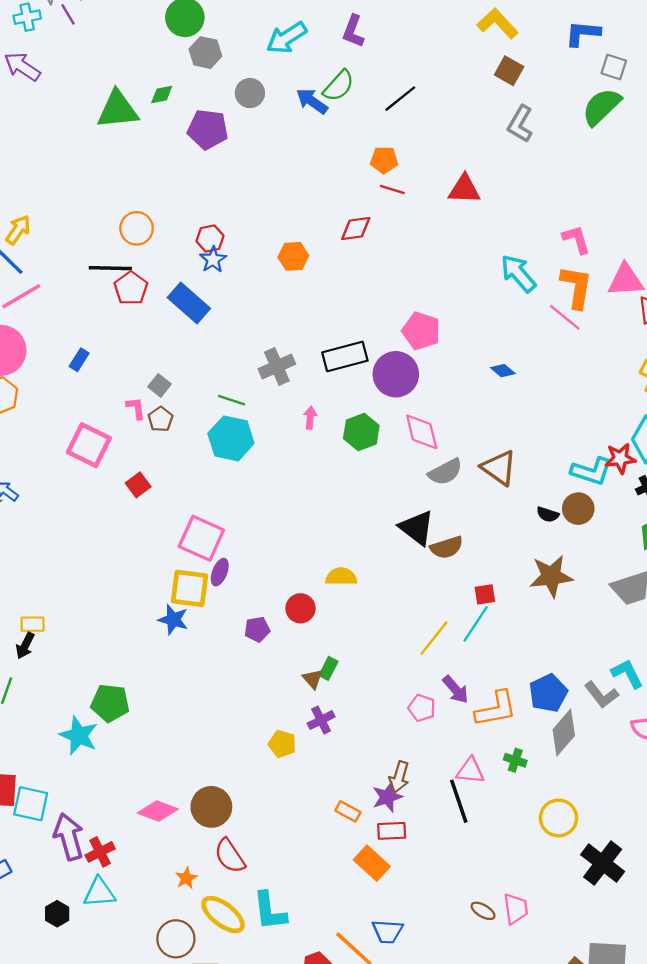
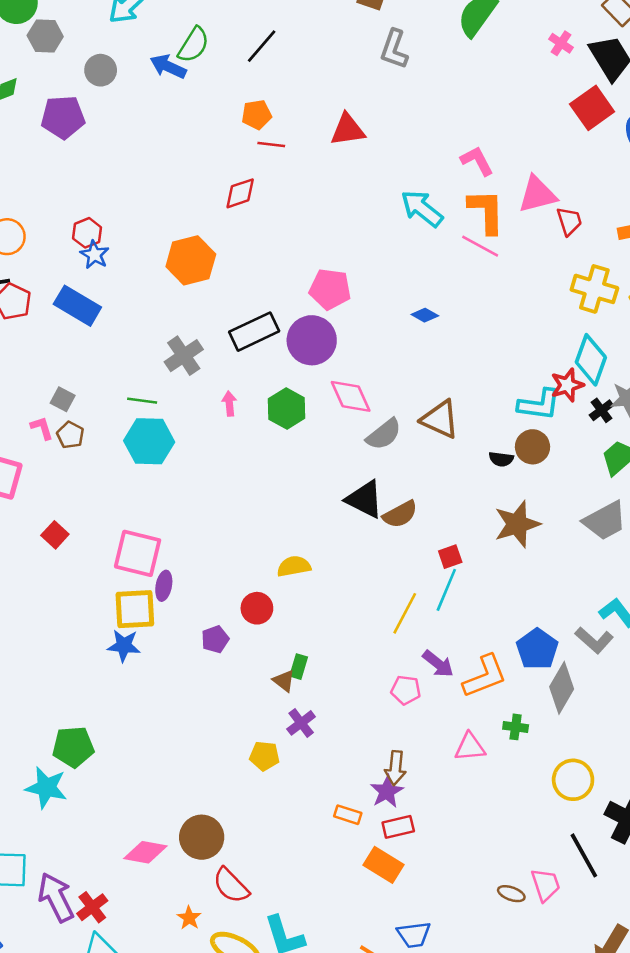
orange hexagon: (293, 256) -> (191, 260), moved, size x1.5
red square: (138, 485) -> (55, 535), moved
black line: (459, 801) -> (584, 855), moved

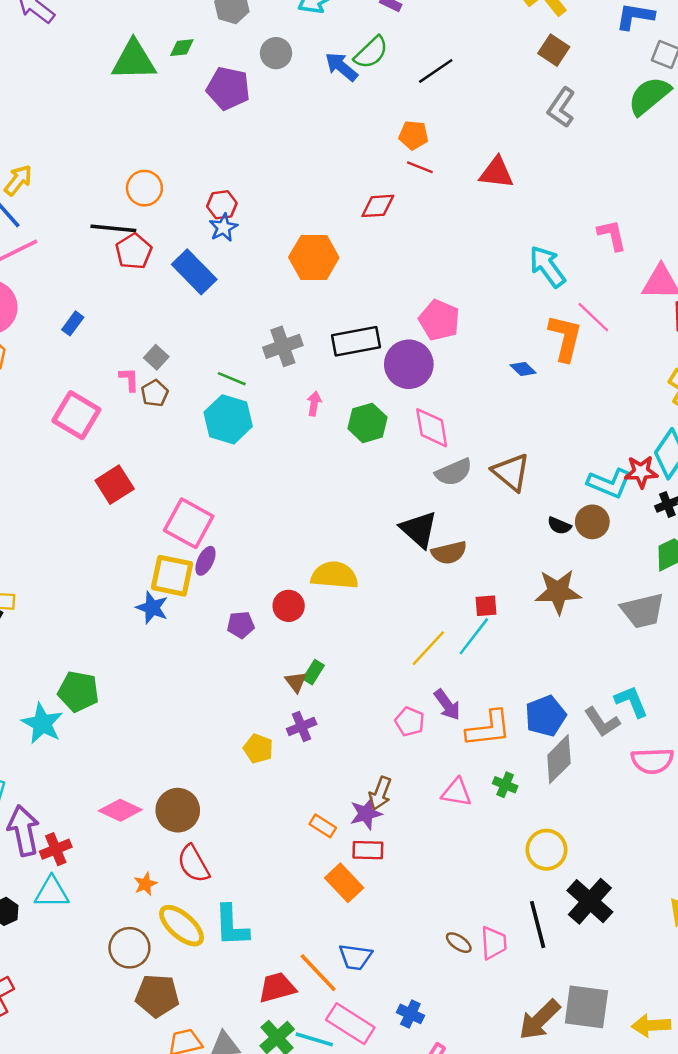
orange L-shape: (486, 211) -> (565, 338), moved
red square: (55, 535) -> (115, 485), size x1.4
yellow semicircle: (294, 566) -> (334, 575), size x1.4

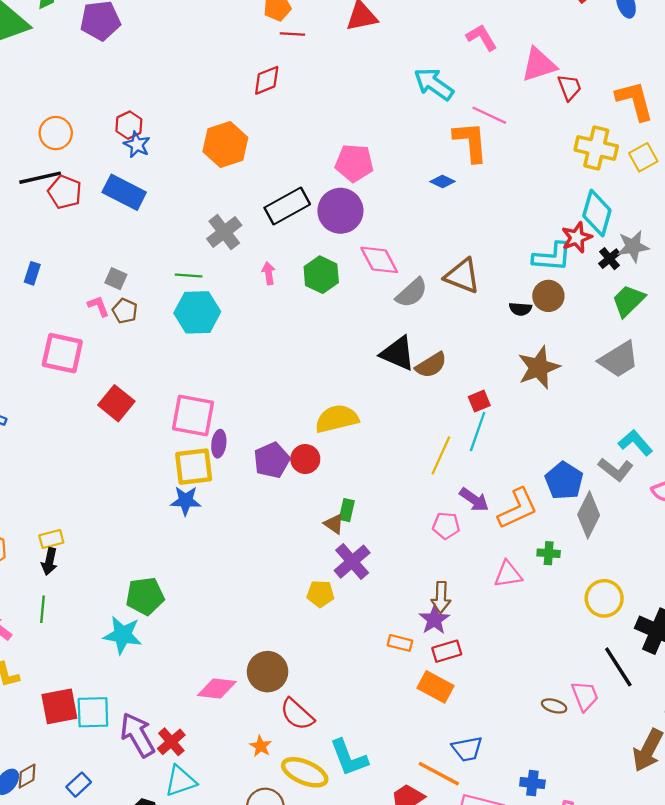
purple pentagon: (241, 625) -> (272, 460), moved, size x1.4
purple cross: (302, 726) -> (352, 562), size x1.4

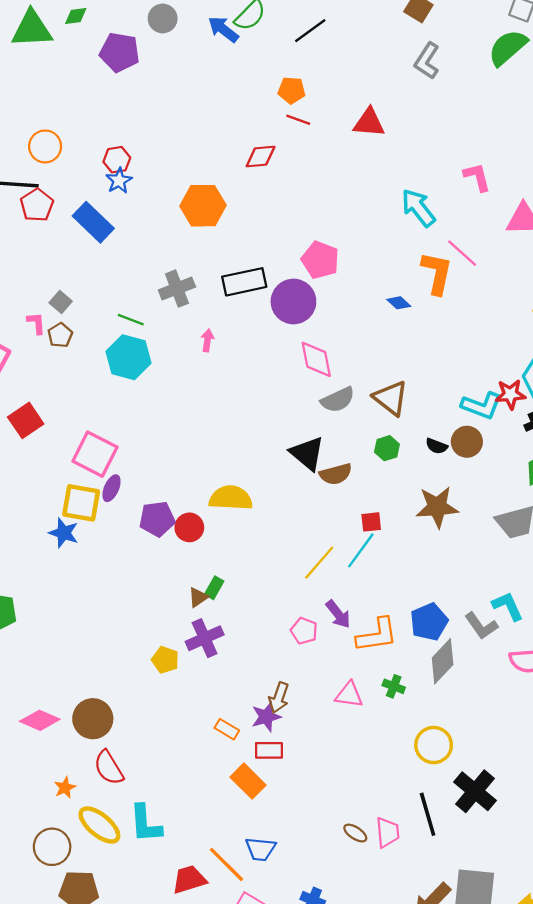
green hexagon: (321, 275) -> (387, 448), moved, size x0.7
brown triangle: (334, 524) -> (198, 597), turned 35

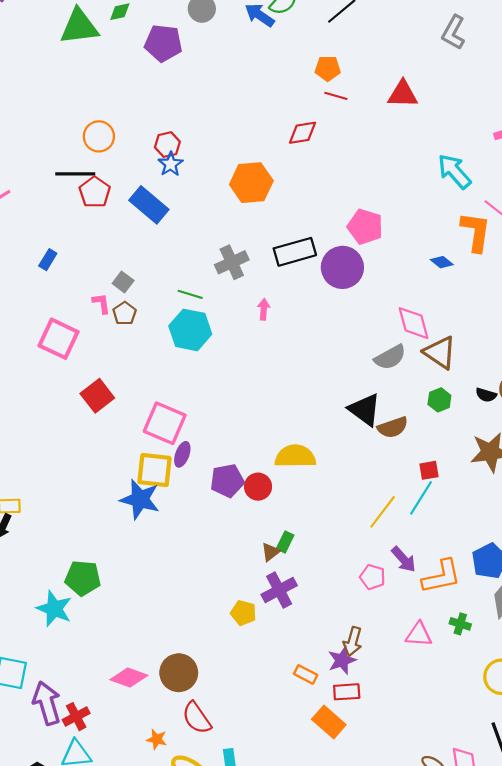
pink diamond: (316, 359) -> (414, 323), moved
blue star: (64, 533) -> (140, 499), size x1.4
orange star: (65, 788) -> (157, 739), turned -30

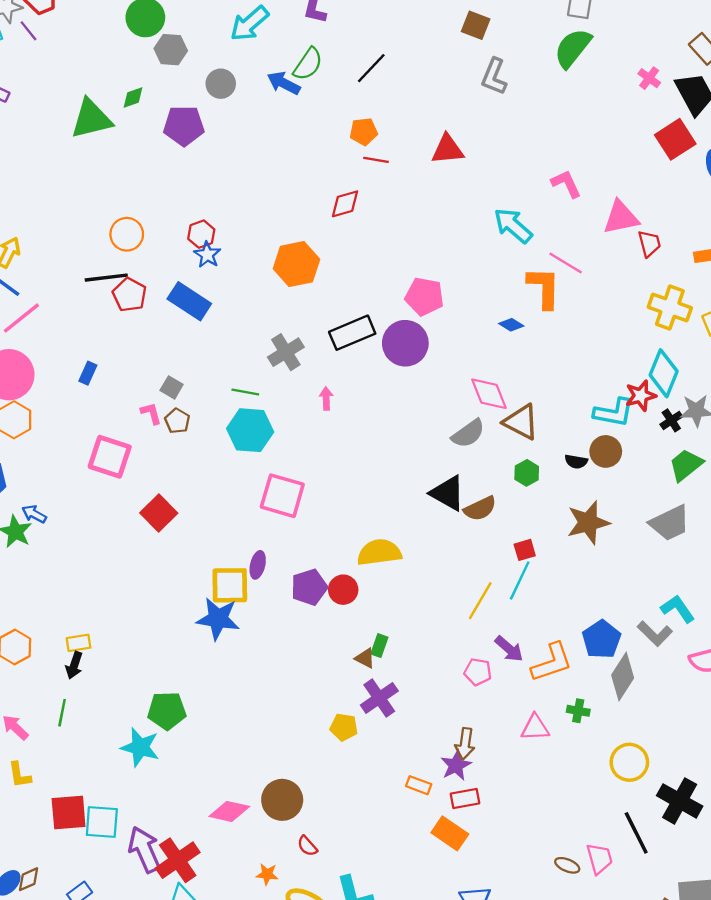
pink square: (165, 423) -> (282, 496), moved
brown triangle: (271, 552) -> (365, 658), turned -48
red cross: (76, 717) -> (178, 860), size x1.5
red semicircle: (197, 718) -> (307, 846), size x0.6

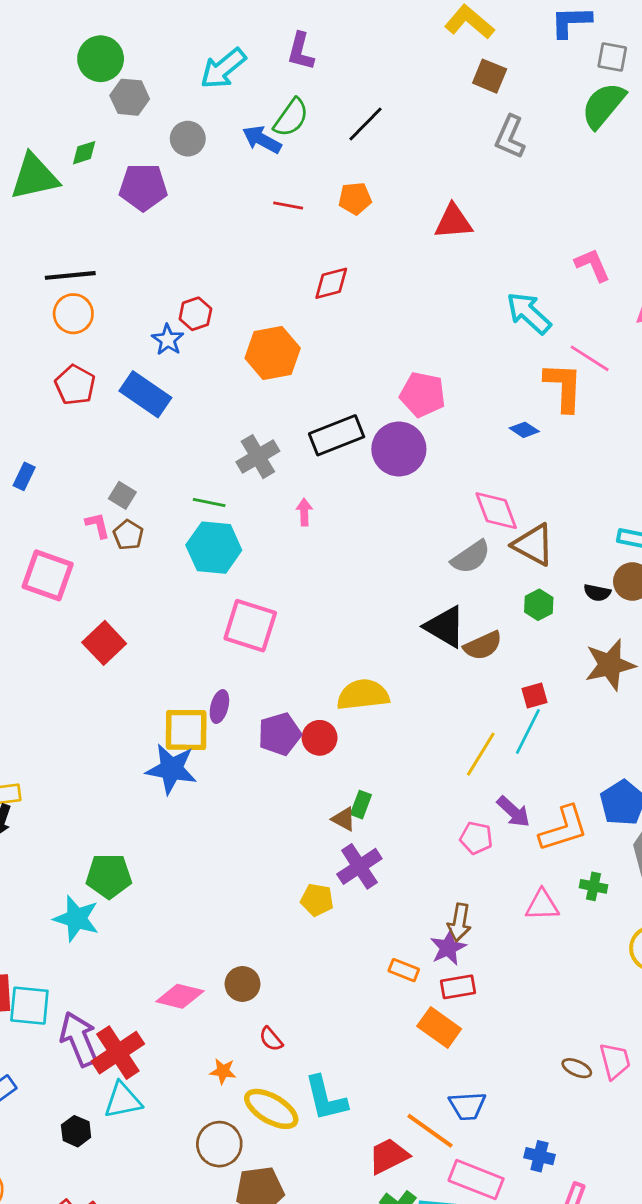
red line: (376, 160) -> (288, 206), moved
red hexagon: (201, 234) -> (195, 314), moved
black line: (106, 278) -> (70, 275), moved
brown circle: (282, 800) -> (243, 984), size x0.7

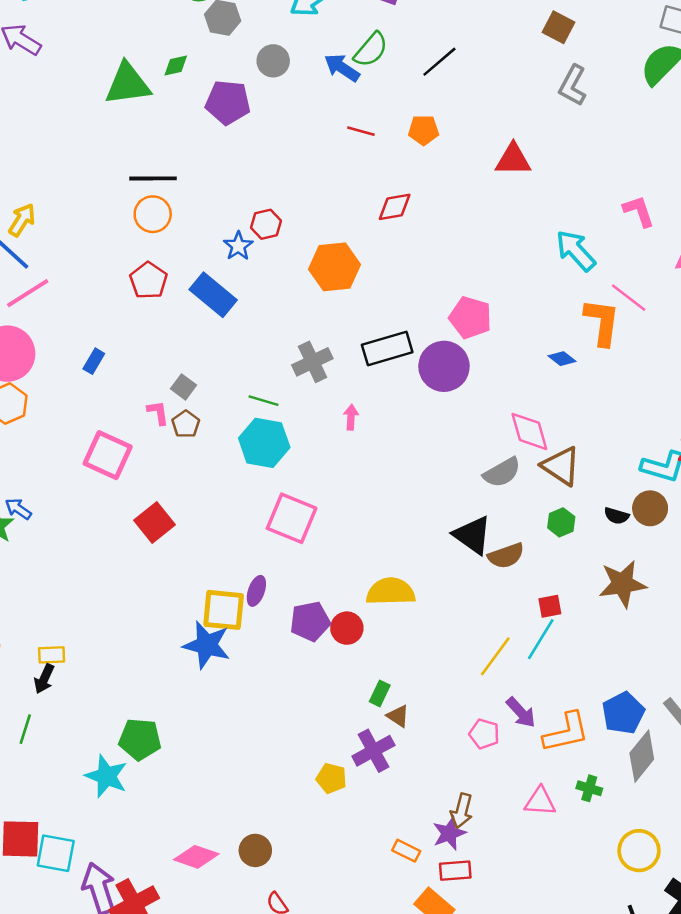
brown triangle: (344, 819) -> (398, 716), moved

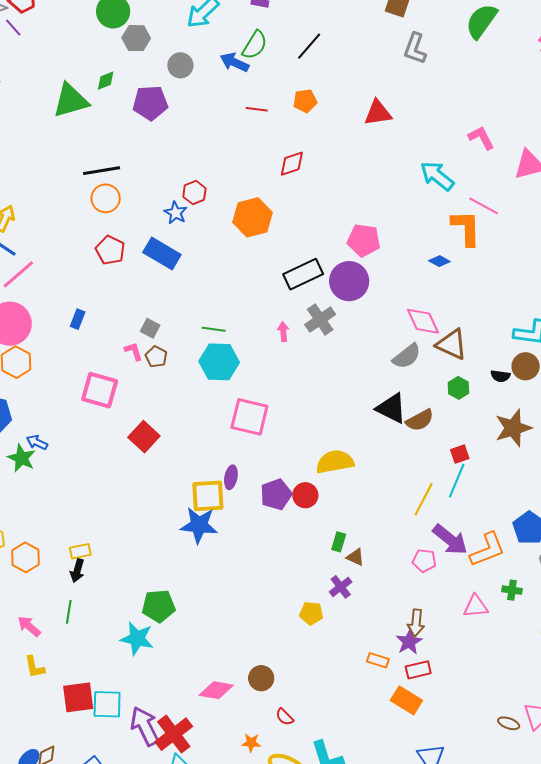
gray cross: (312, 362) -> (320, 320), moved
purple arrow: (521, 712) -> (450, 540), size x1.4
purple cross: (373, 751) -> (341, 587), size x0.7

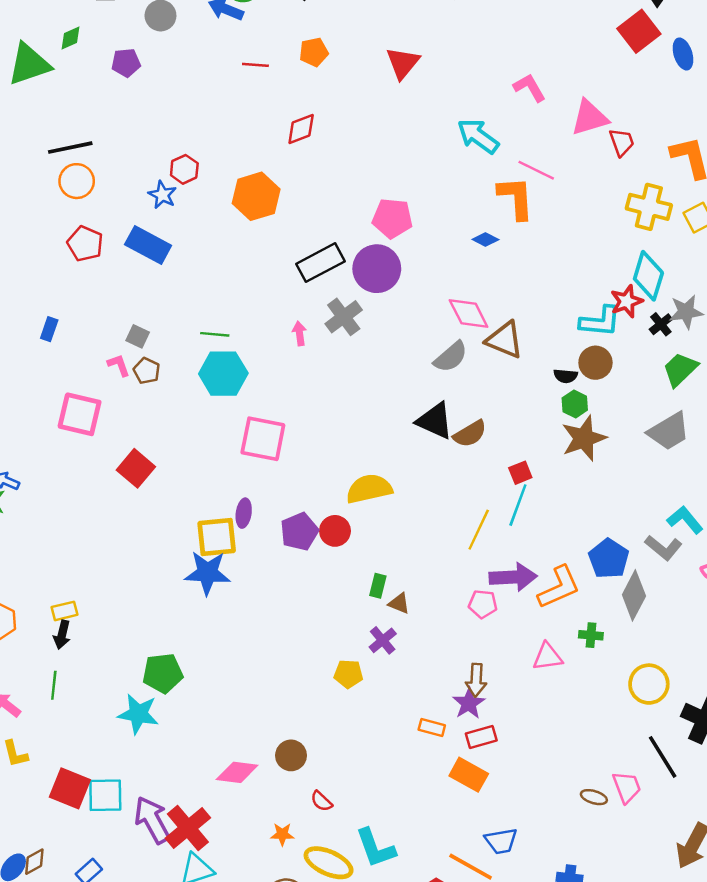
purple pentagon: (150, 103) -> (126, 63), size x0.7
red triangle: (378, 113) -> (403, 63), turned -40
green hexagon: (458, 388) -> (575, 404), moved
purple arrow: (450, 540) -> (513, 577), turned -39
red square: (78, 697) -> (70, 788), turned 32

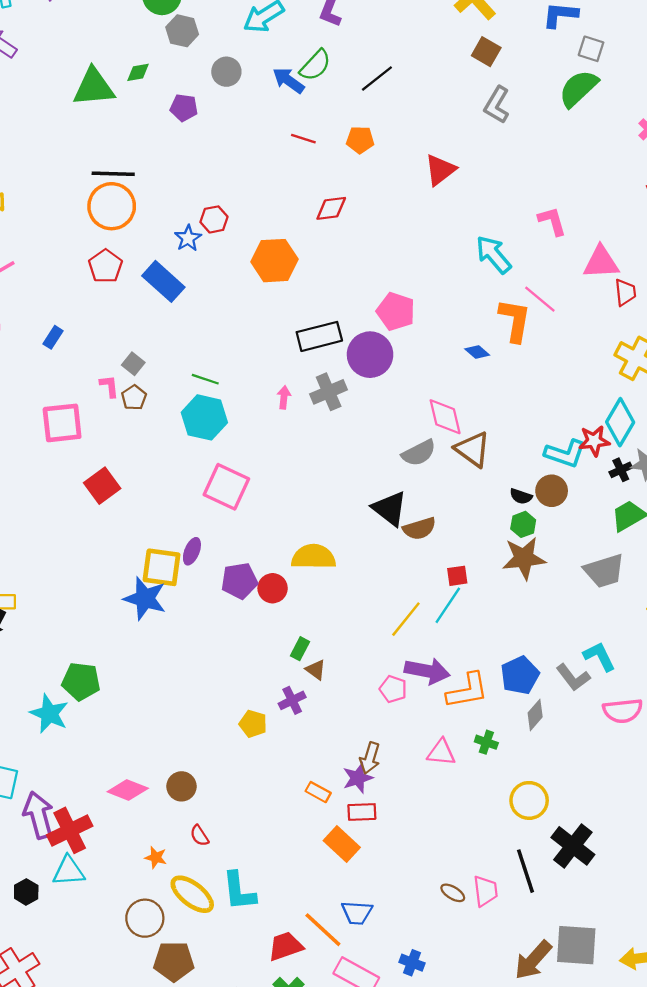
orange circle: (77, 181) -> (112, 206), size x1.4
pink square: (80, 414) -> (62, 423), turned -33
gray diamond: (634, 595) -> (535, 715), size x0.7

